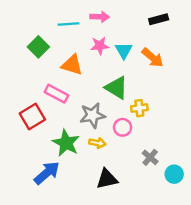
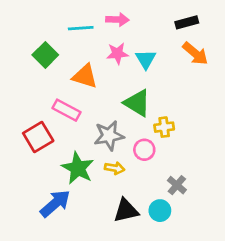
orange arrow: (153, 58) -> (195, 54), moved
cyan circle: (174, 174) -> (160, 211), moved

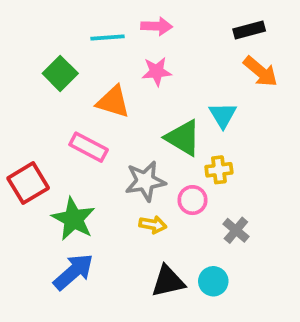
cyan triangle: (146, 59) -> (223, 115), moved
red square: (38, 137) -> (28, 183), moved
green star: (78, 168) -> (73, 219), moved
gray cross: (177, 185) -> (236, 230), moved

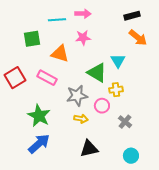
green square: (60, 73) -> (32, 39), turned 36
red square: (28, 183) -> (15, 78), moved
cyan circle: (213, 281) -> (131, 156), moved

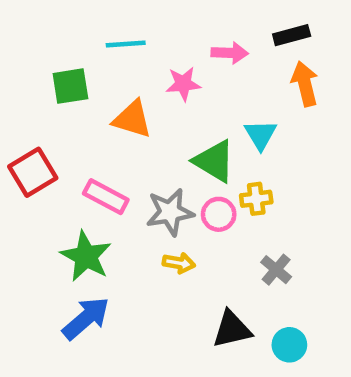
pink arrow: (83, 14) -> (230, 53), moved
orange arrow: (138, 38) -> (305, 84), turned -144
pink rectangle: (47, 78) -> (106, 197), moved
pink circle: (102, 106) -> (219, 214), moved
black triangle: (89, 149) -> (232, 329), moved

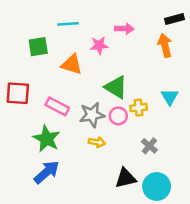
black rectangle: (292, 35) -> (175, 19), moved
cyan triangle: (261, 135) -> (170, 97), moved
red square: (33, 172) -> (18, 93), turned 35
cyan circle: (289, 345) -> (157, 186), size x1.5

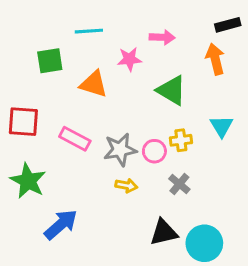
green triangle: (116, 87) -> (172, 90), moved
green star: (47, 139) -> (28, 181), moved
gray cross: (149, 146) -> (179, 184), moved

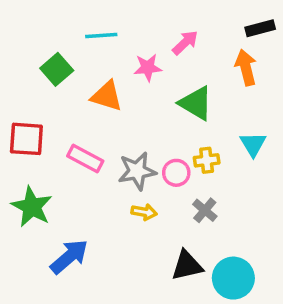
pink arrow: (162, 37) -> (185, 43), turned -45
green square: (50, 61) -> (57, 69), turned -32

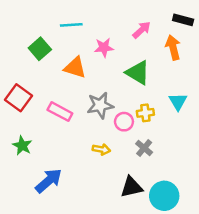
black rectangle: (260, 28) -> (183, 20), turned 30
pink arrow: (185, 43) -> (142, 30), moved
red square: (26, 139) -> (18, 98), turned 32
gray star: (137, 171) -> (100, 105), moved
green star: (32, 207) -> (22, 146), size x0.7

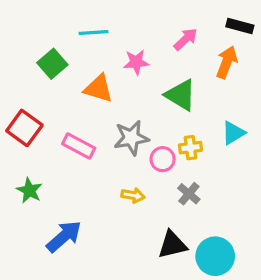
orange arrow: (173, 48) -> (227, 62), turned 35
cyan triangle: (178, 102) -> (233, 133), turned 30

